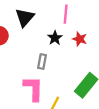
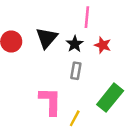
black triangle: (25, 17) -> (47, 38), moved
gray rectangle: (42, 62) -> (76, 71), moved

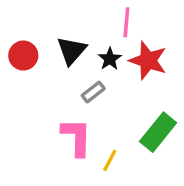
red star: (103, 45) -> (148, 61), size x1.6
gray rectangle: (76, 71) -> (93, 92), moved, turned 42

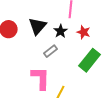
red star: (148, 61) -> (84, 32), size x0.6
green rectangle: (158, 132) -> (90, 60), moved

